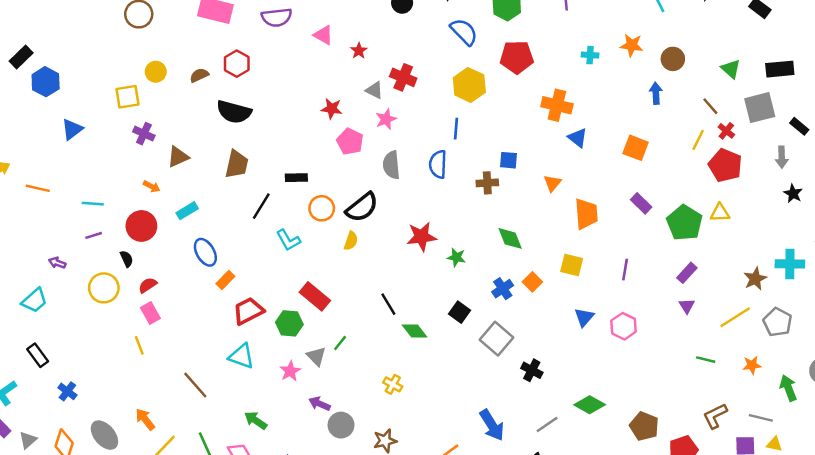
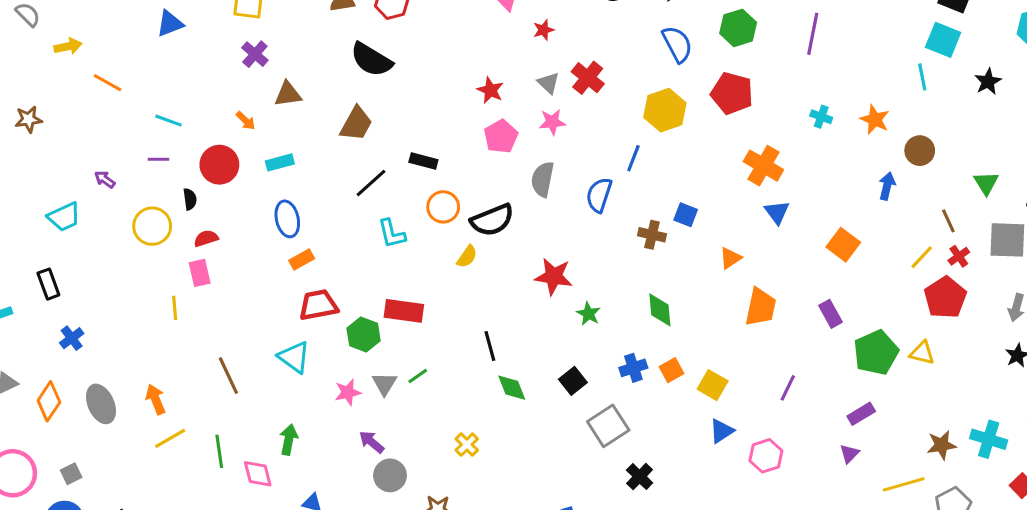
yellow square: (572, 265) -> (713, 385), moved
red rectangle: (315, 296) -> (404, 311), turned -48
green arrow: (256, 420) -> (289, 440), turned 50

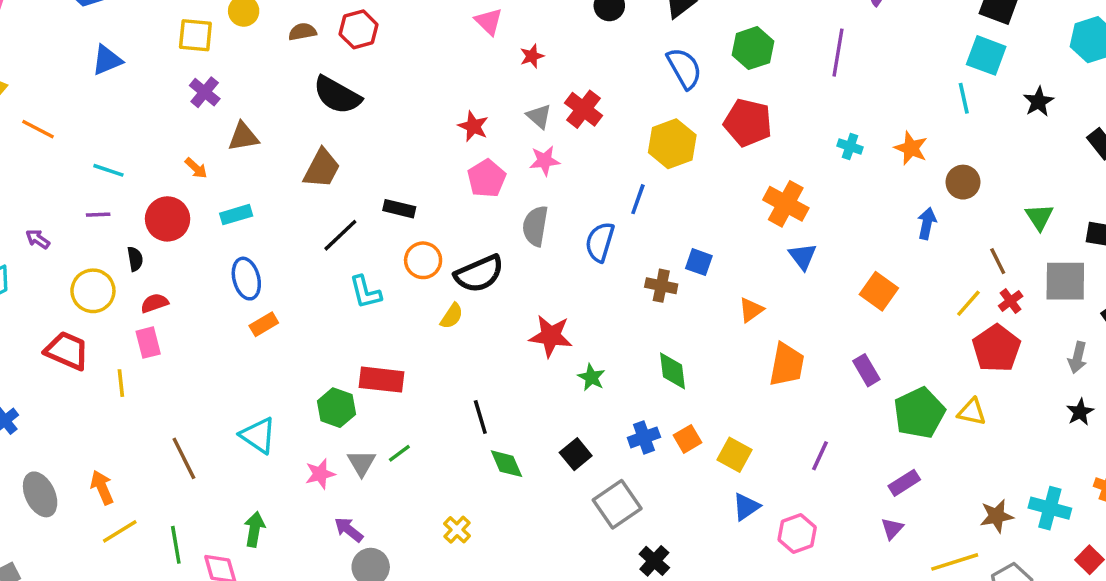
red trapezoid: (318, 305) -> (67, 351), moved, turned 36

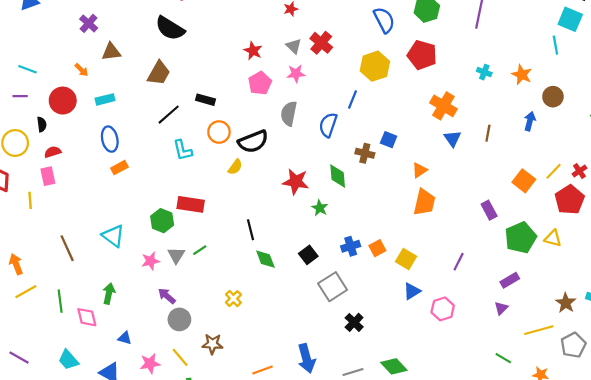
brown line: (998, 261) -> (488, 133), moved, turned 35
orange square: (879, 291) -> (524, 181), moved
orange trapezoid: (787, 365) -> (424, 202), moved
green diamond: (672, 371) -> (338, 176), moved
brown star: (997, 516) -> (566, 303), turned -30

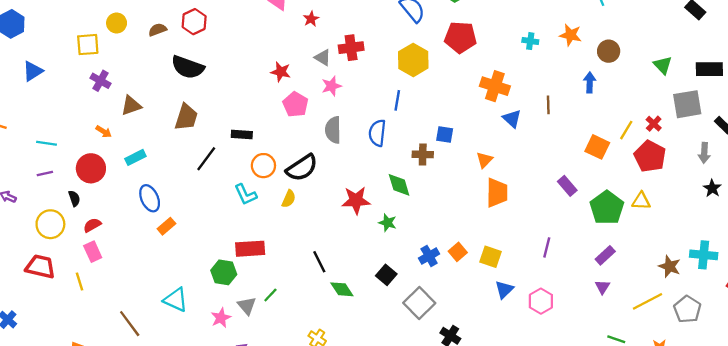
red cross: (321, 43) -> (351, 48), turned -35
cyan L-shape: (183, 150) -> (246, 195), moved

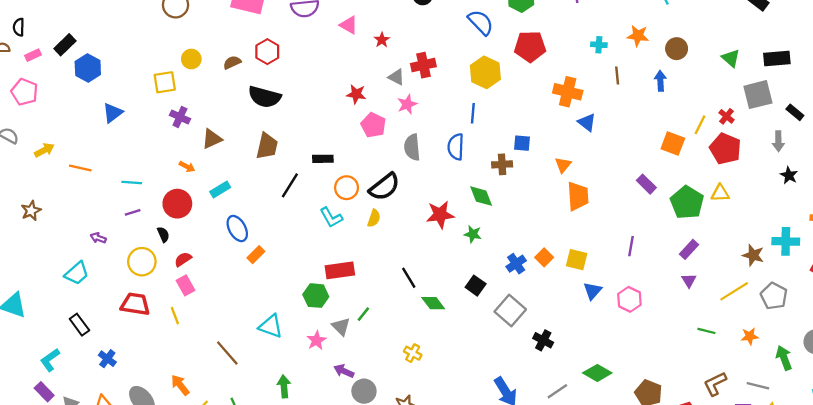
brown line: (548, 105) -> (617, 75), moved

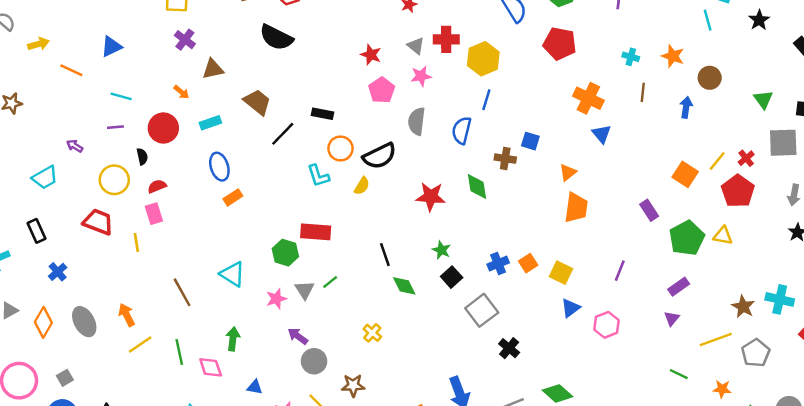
yellow hexagon: (485, 72) -> (483, 59), moved
blue triangle: (113, 113) -> (111, 47), moved
brown trapezoid: (267, 146) -> (257, 102), moved, turned -76
green star: (473, 234) -> (441, 250), moved

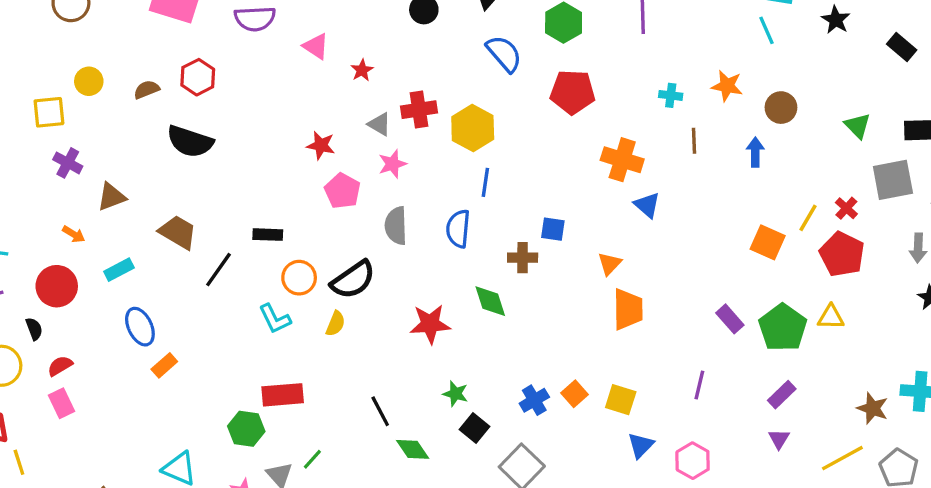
purple rectangle: (649, 210) -> (730, 319), moved
yellow line: (136, 242) -> (19, 462), moved

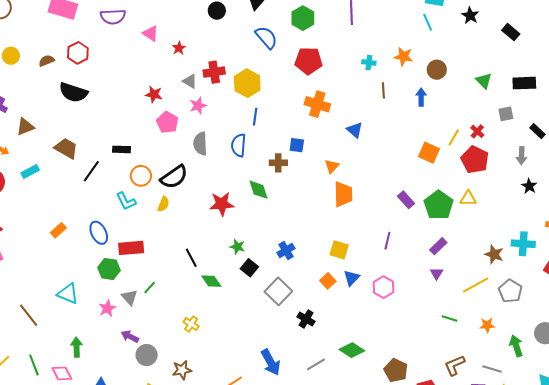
orange cross: (622, 160) -> (317, 104), moved
gray square: (893, 180) -> (506, 114), size x0.6
blue ellipse: (140, 327) -> (99, 233), moved
orange square: (575, 394) -> (328, 281), moved

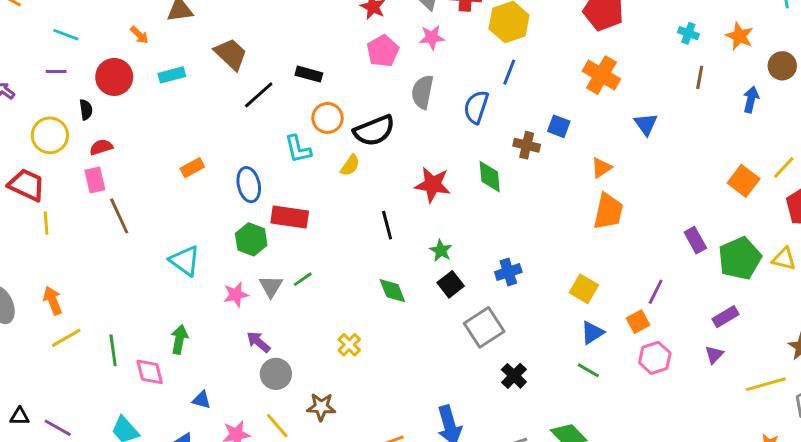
black line: (191, 258) -> (387, 225), moved
orange square: (328, 281) -> (638, 322), moved
pink hexagon: (384, 287) -> (655, 358), moved
brown line: (29, 315) -> (119, 216), moved
green line: (450, 318) -> (588, 370), moved

